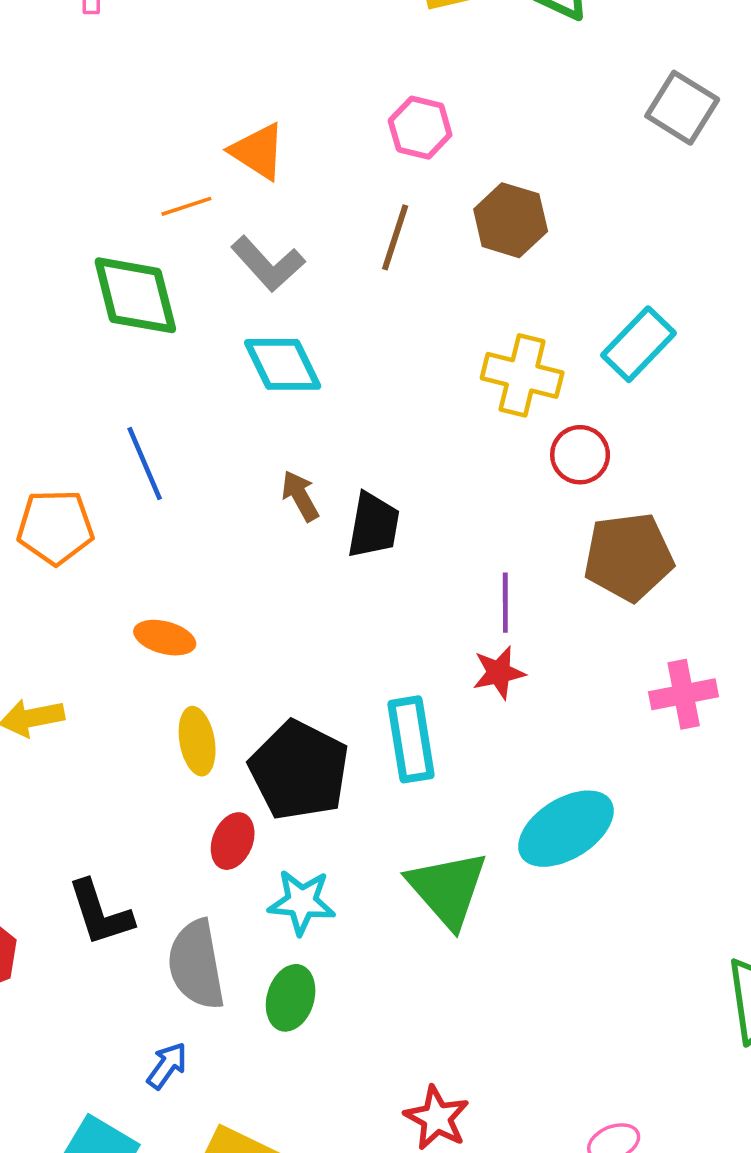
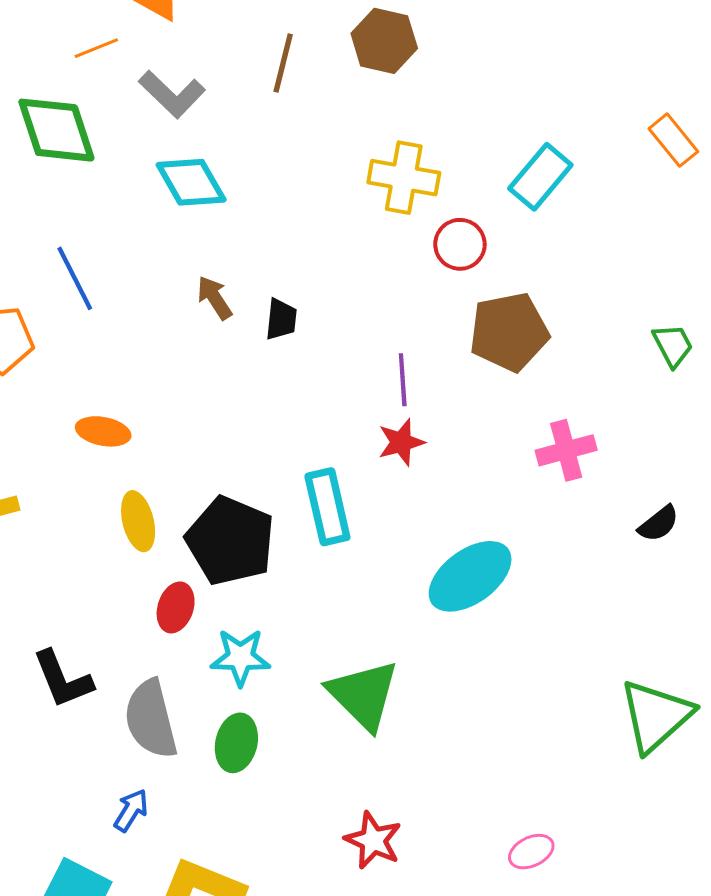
cyan rectangle: (638, 344) -> (540, 177), moved
black trapezoid: (373, 525) -> (281, 319), size x0.7
green triangle: (448, 889) -> (363, 695), moved

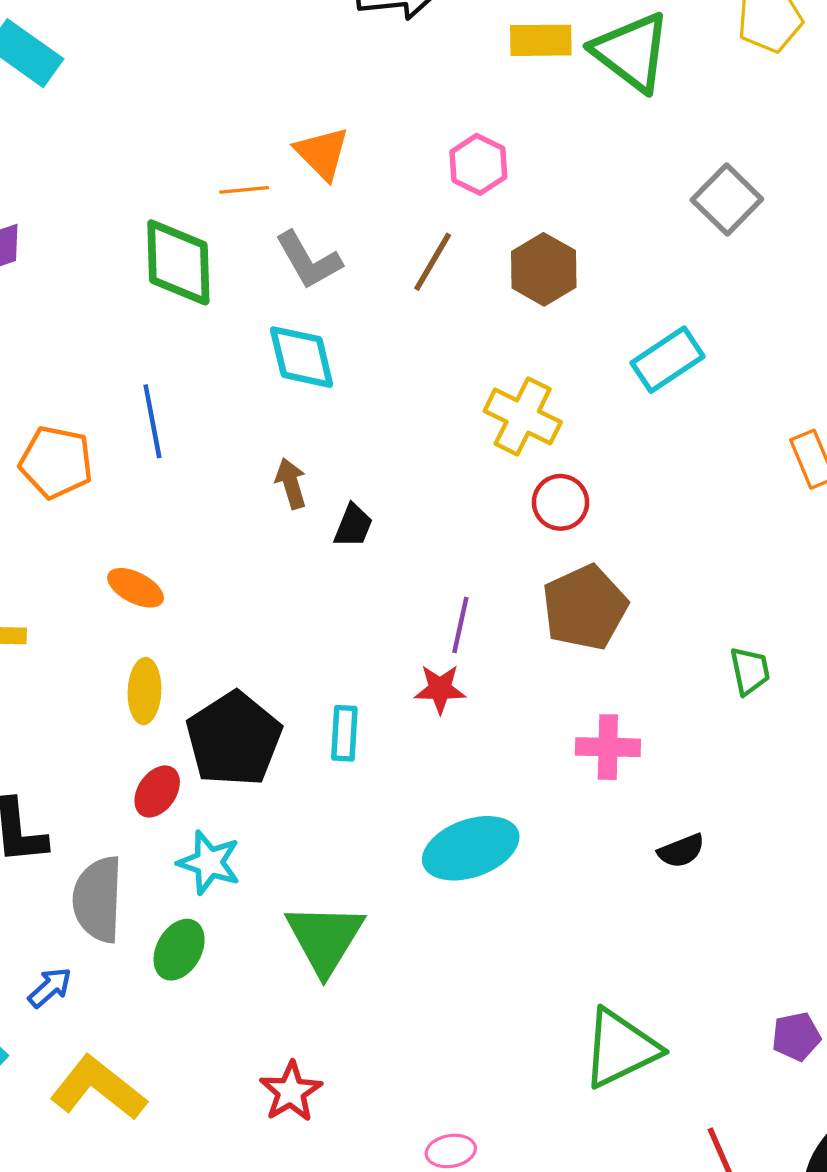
cyan rectangle: (540, 177) -> (668, 360), moved
brown pentagon: (509, 332) -> (585, 608), turned -30
cyan rectangle: (327, 507) -> (344, 733), size x0.7

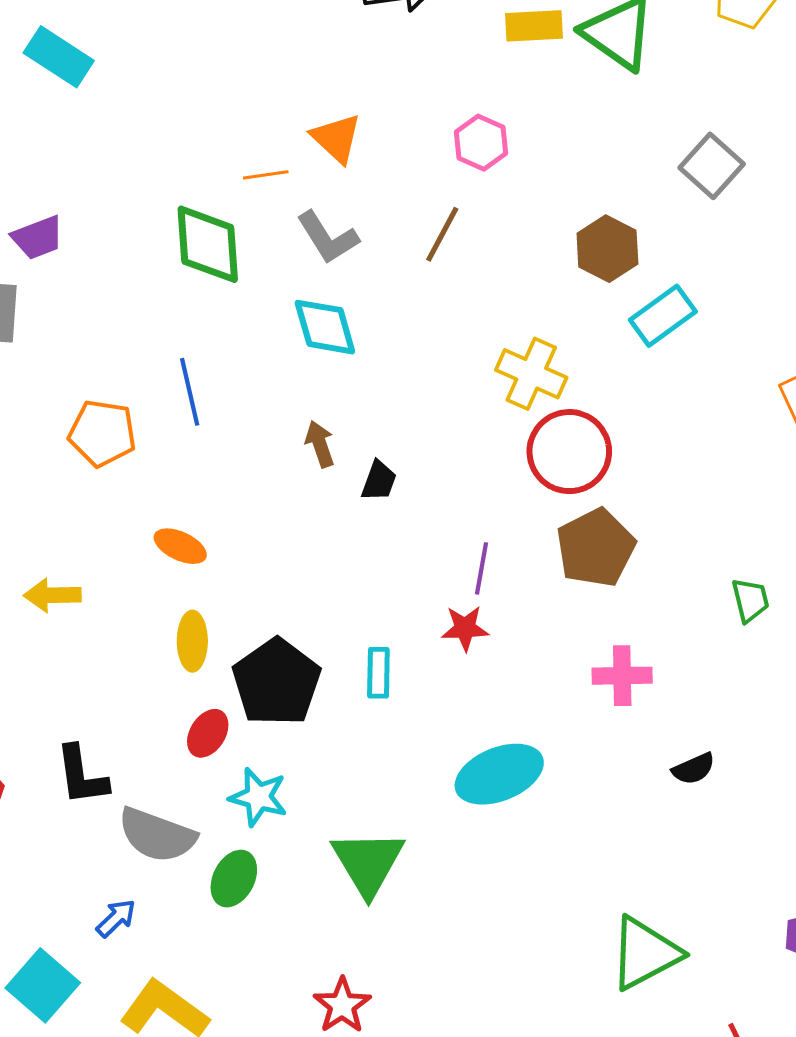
brown hexagon: (544, 269) -> (607, 249), moved
red circle: (560, 502) -> (569, 452), size x1.6
gray semicircle: (98, 899) -> (157, 835), turned -70

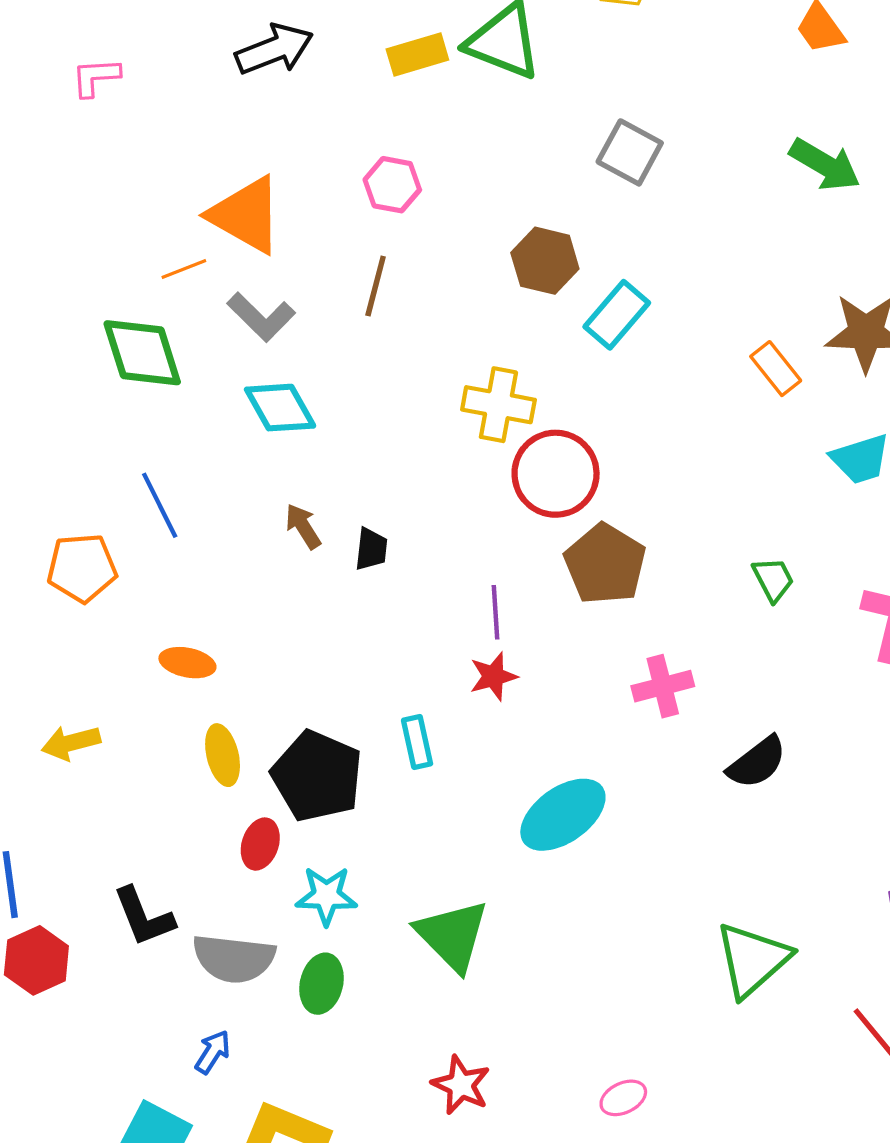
orange triangle: (336, 138) -> (246, 215), size x1.5
black semicircle: (694, 769) -> (757, 762), size x1.4

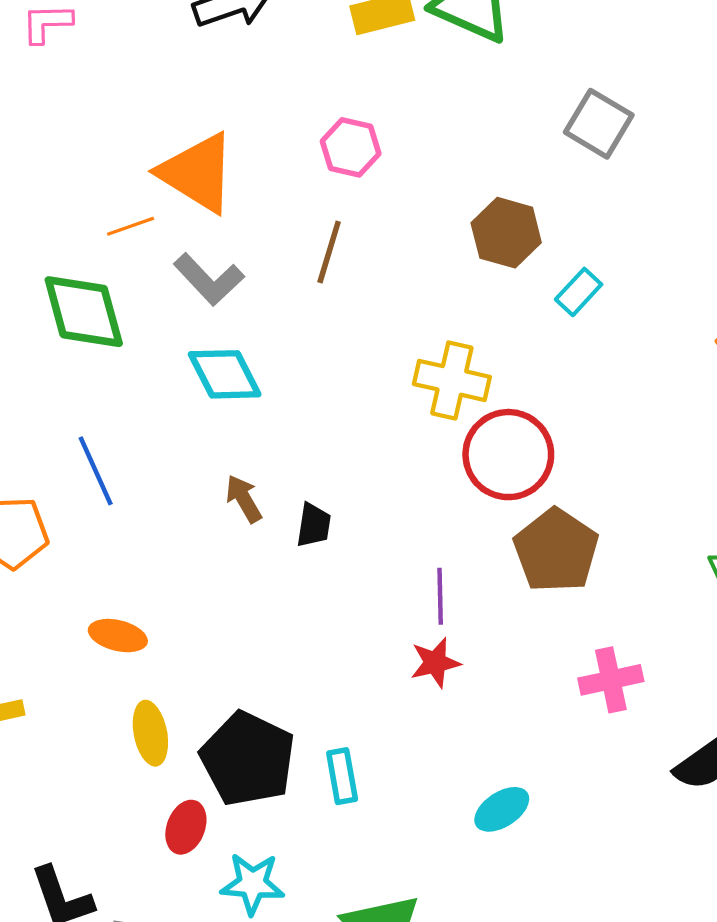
cyan rectangle: (617, 315) -> (579, 292), size x0.7
cyan rectangle: (417, 742) -> (342, 776), moved
cyan ellipse: (563, 815) -> (502, 809), size x0.6

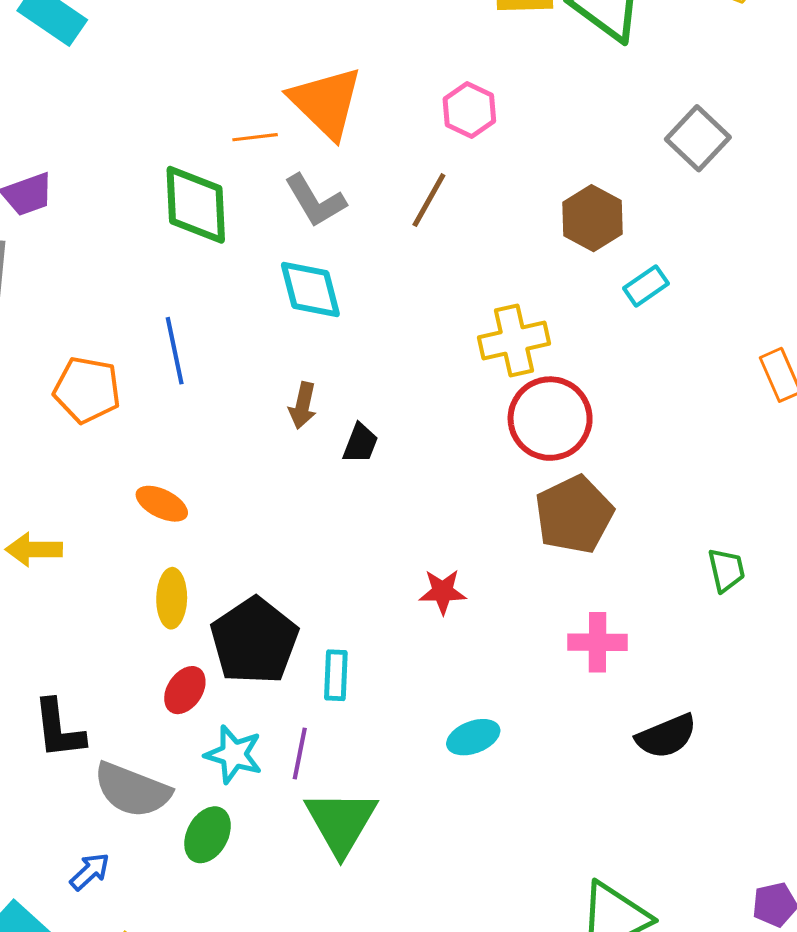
yellow cross: (452, 380) -> (514, 340), turned -38
brown arrow: (244, 499) -> (303, 405), turned -150
purple line: (440, 596) -> (300, 754), moved

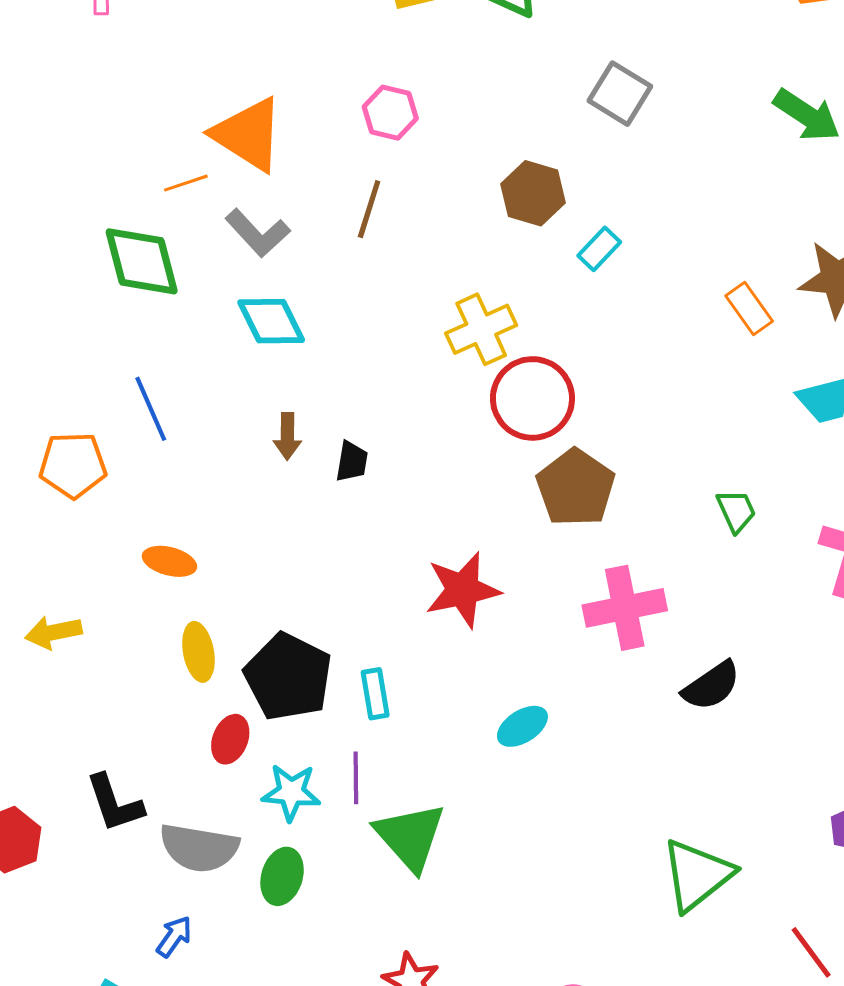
red star: (443, 592) -> (463, 590), size x1.6
pink cross: (597, 642) -> (625, 608), size x1.4

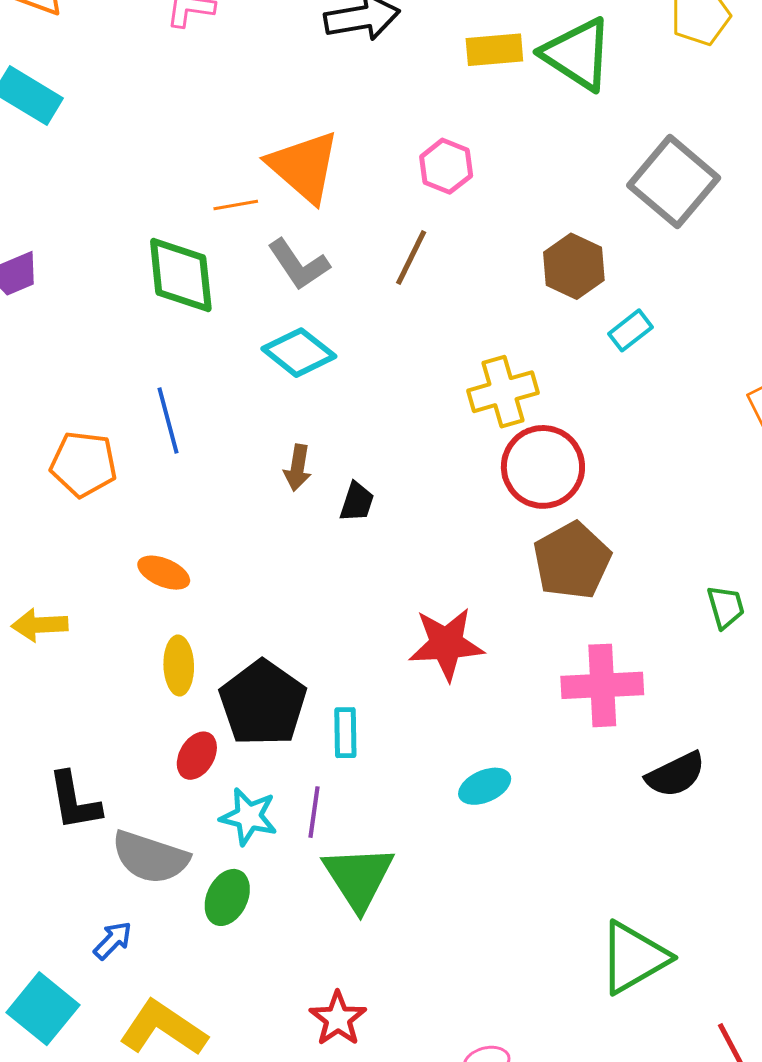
gray square: (620, 94) -> (674, 182), size x1.4
cyan diamond: (271, 321) -> (299, 353), turned -34

